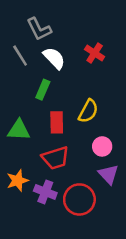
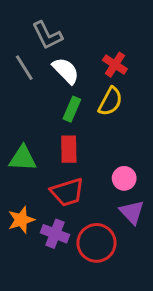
green rectangle: (43, 90) -> (72, 109), moved
yellow semicircle: (88, 111) -> (110, 101), moved

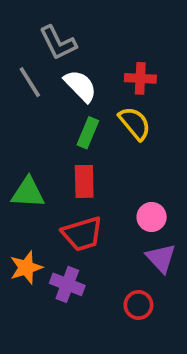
red cross: (115, 65) -> (140, 78), turned -30
yellow semicircle: (110, 101) -> (135, 123), turned -68
red circle: (96, 243) -> (138, 305), moved, size x0.6

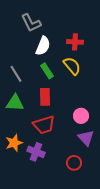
gray line: (30, 82) -> (16, 74), moved
white semicircle: (80, 86) -> (43, 46), turned 66
green rectangle: (88, 133) -> (47, 71), turned -56

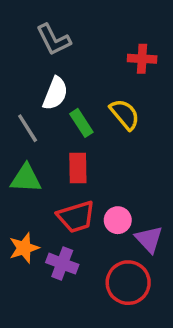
red cross: (75, 42) -> (142, 59), moved
white semicircle: (43, 46) -> (55, 93), moved
pink circle: (81, 116) -> (118, 220), moved
red circle: (74, 163) -> (128, 283), size x1.6

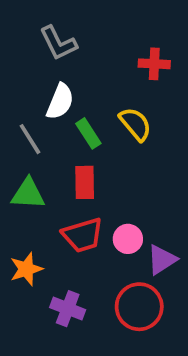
purple triangle: (149, 239) -> (162, 260), turned 40
purple cross: (62, 264) -> (68, 309), moved

